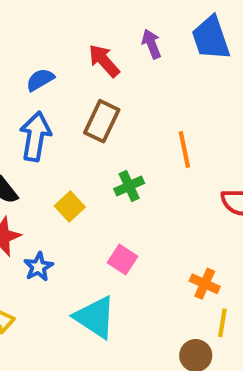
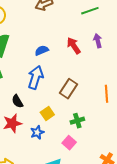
brown rectangle: (102, 121) -> (68, 89), moved
green cross: (129, 186) -> (77, 121), moved
blue star: (38, 267) -> (37, 132), moved

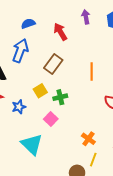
red arrow: (74, 46) -> (60, 32), moved
yellow square: (47, 113) -> (40, 91), moved

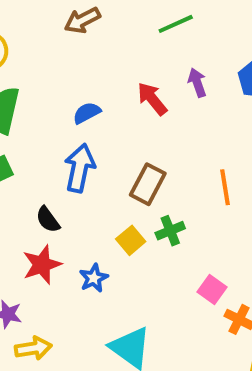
red arrow: (60, 32) -> (152, 99), moved
green cross: (60, 97) -> (170, 231), moved
pink square: (51, 119) -> (212, 290), moved

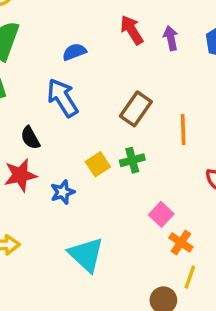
red arrow: (152, 99) -> (132, 30), moved
blue arrow: (80, 168) -> (62, 98), turned -51
brown rectangle: (148, 184) -> (136, 109), moved

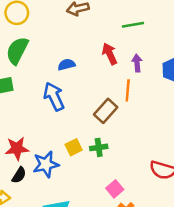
orange line: (183, 129) -> (128, 90), moved
black semicircle: (30, 138) -> (19, 175), moved, turned -126
blue star: (63, 192) -> (46, 164), size x1.5

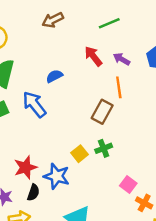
purple arrow: (137, 63) -> (122, 59), turned -42
blue arrow: (54, 96) -> (34, 104), moved
blue star: (46, 164) -> (57, 176), turned -30

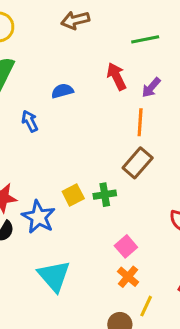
purple arrow: (122, 59) -> (151, 87), turned -91
blue arrow: (34, 104) -> (30, 121), size x0.6
brown rectangle: (102, 112) -> (138, 163), moved
orange cross: (144, 203) -> (128, 277), moved

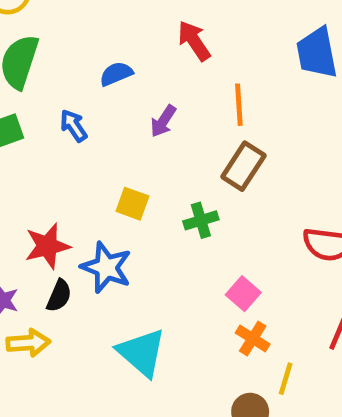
purple arrow: (151, 87) -> (163, 121), moved
yellow square: (73, 195) -> (132, 204), moved, turned -35

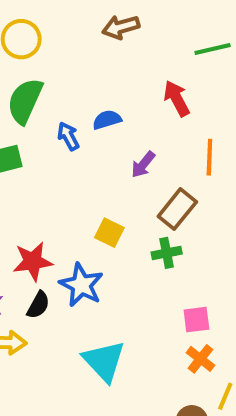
blue arrow: (74, 126) -> (68, 136), moved
brown rectangle: (243, 166) -> (177, 209), moved
pink square: (243, 294) -> (196, 320), turned 36

